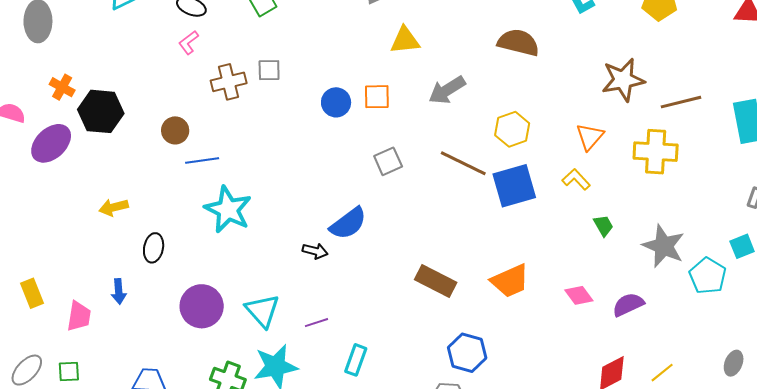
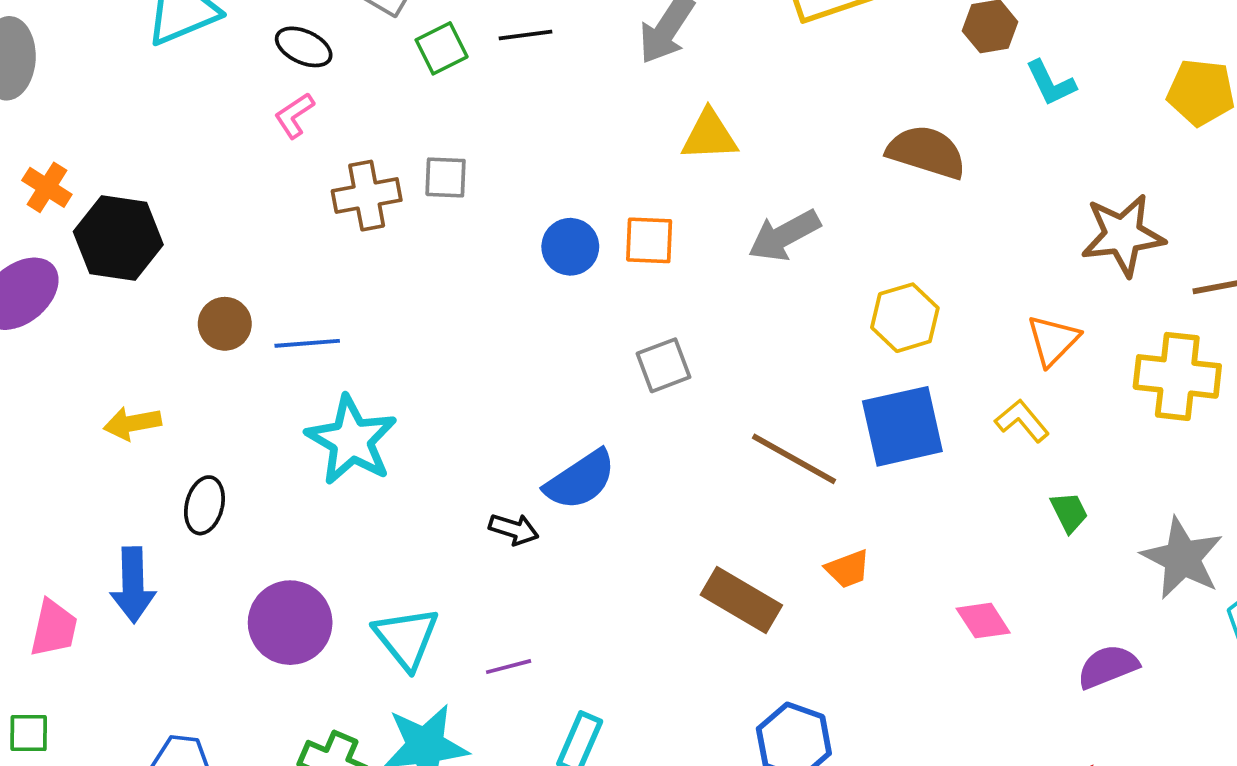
brown circle: (175, 130) -> (225, 324), moved
brown line: (463, 163) -> (794, 459), moved
orange trapezoid: (510, 281) -> (848, 569), moved, size x0.6
blue arrow: (119, 291) -> (133, 585), size x1.5
pink diamond: (579, 295) -> (983, 621), moved

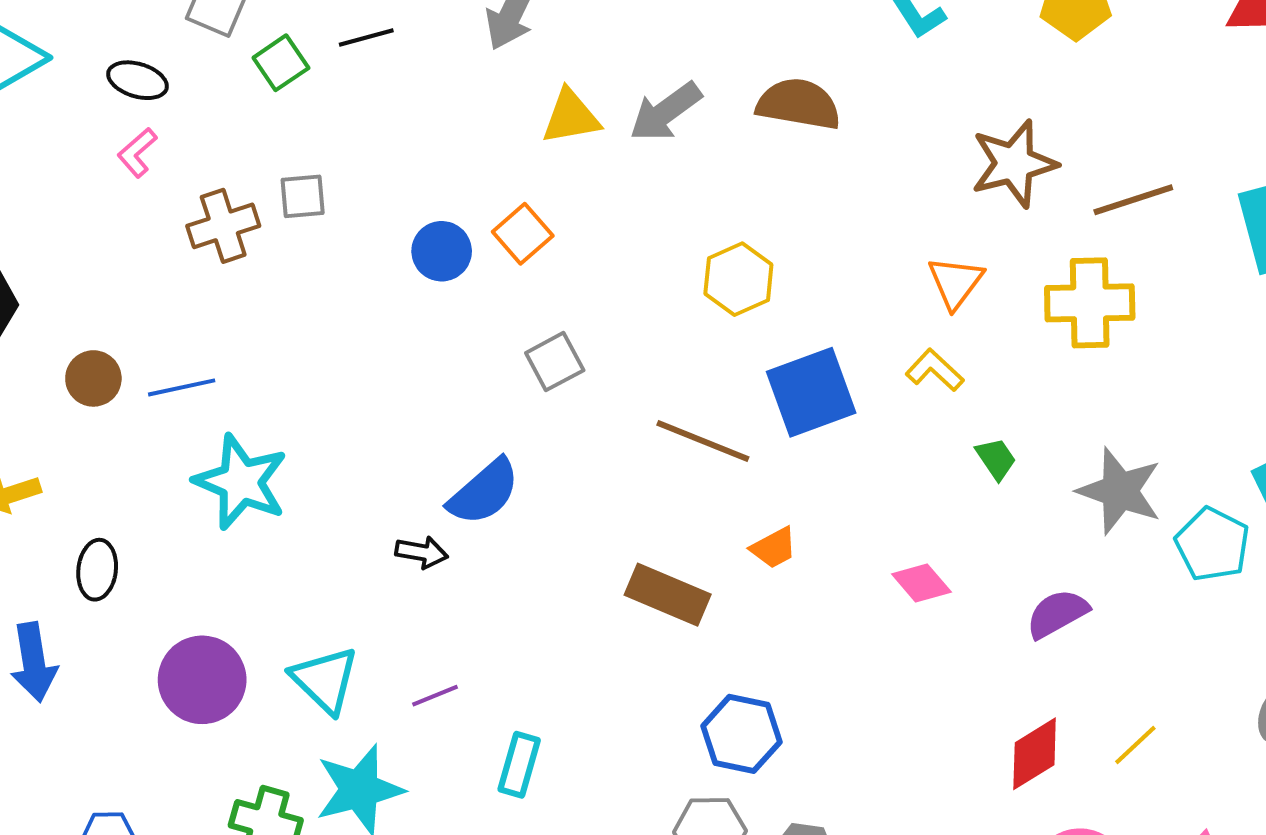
gray arrow: (784, 235) -> (666, 112), moved
orange square: (649, 240) -> (523, 234), turned -36
yellow hexagon: (905, 318) -> (738, 279), moved

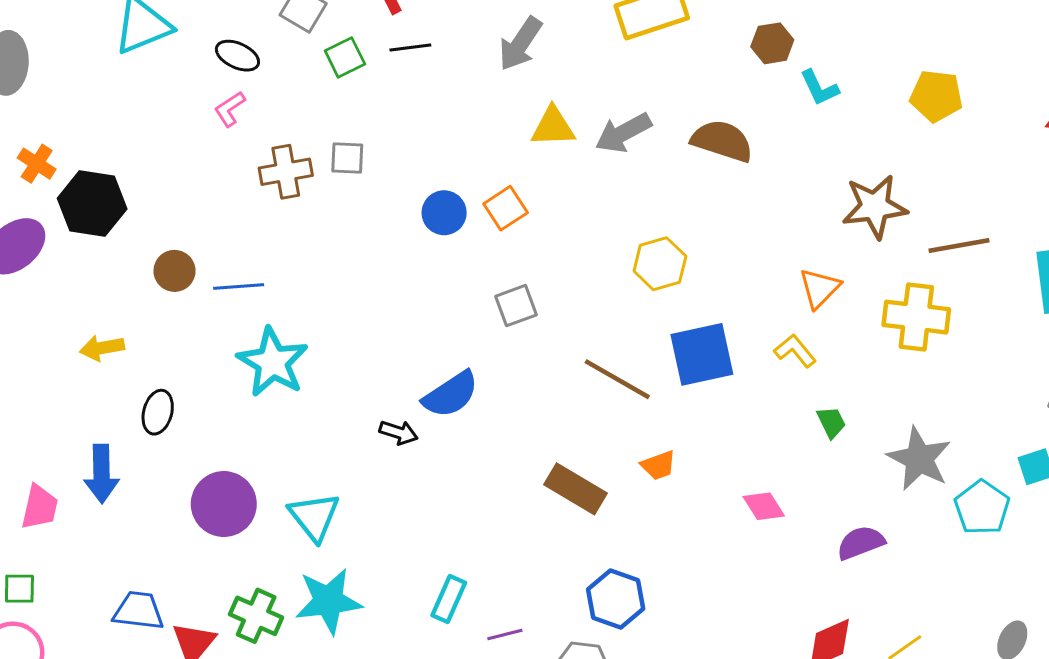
purple line: (435, 696) -> (505, 635), moved

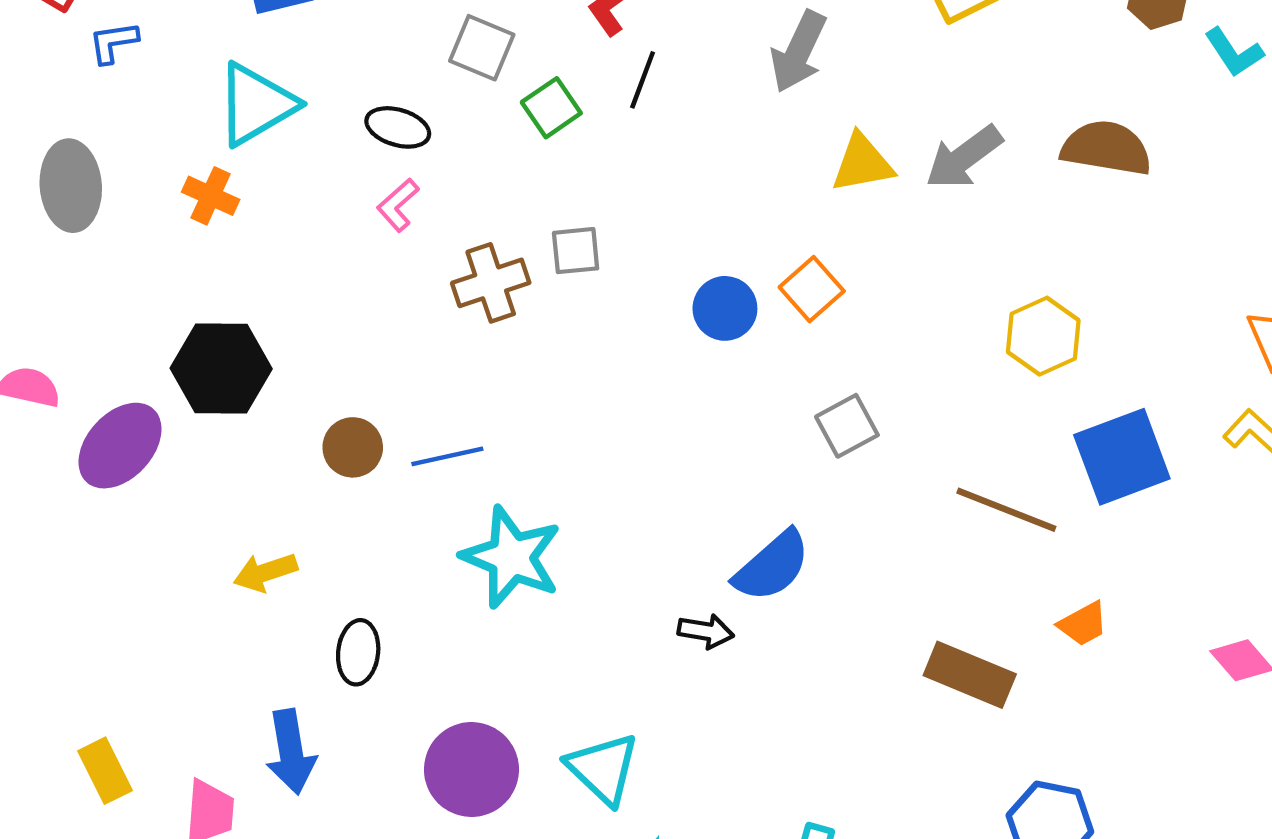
black line: (410, 48) -> (643, 80), turned -54
orange cross: (37, 164) -> (211, 196), moved

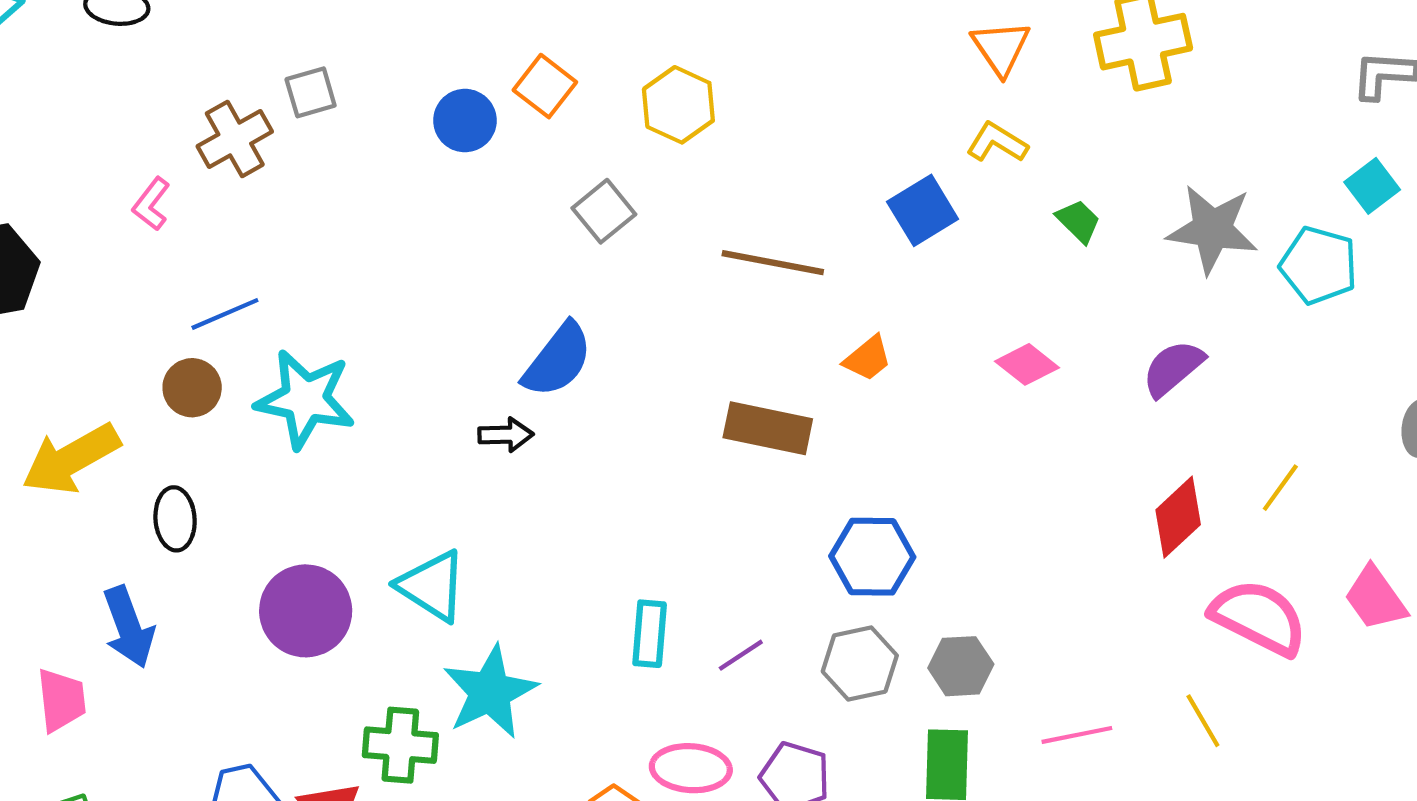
pink L-shape: (398, 205) -> (151, 204), moved
yellow hexagon: (1043, 336) -> (678, 105), moved
brown circle: (353, 447) -> (192, 388), moved
blue square: (1122, 457) -> (923, 210), moved, size x0.7
yellow arrow: (265, 572) -> (71, 459), size x1.6

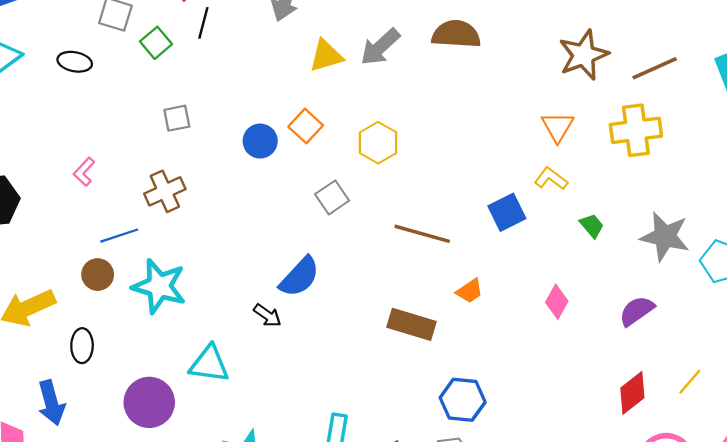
brown cross: (235, 139) -> (165, 191), moved
pink diamond: (1027, 364) -> (557, 302), turned 76
black arrow: (506, 435) -> (267, 315), turned 32
cyan triangle: (432, 586) -> (209, 364), moved, turned -30

